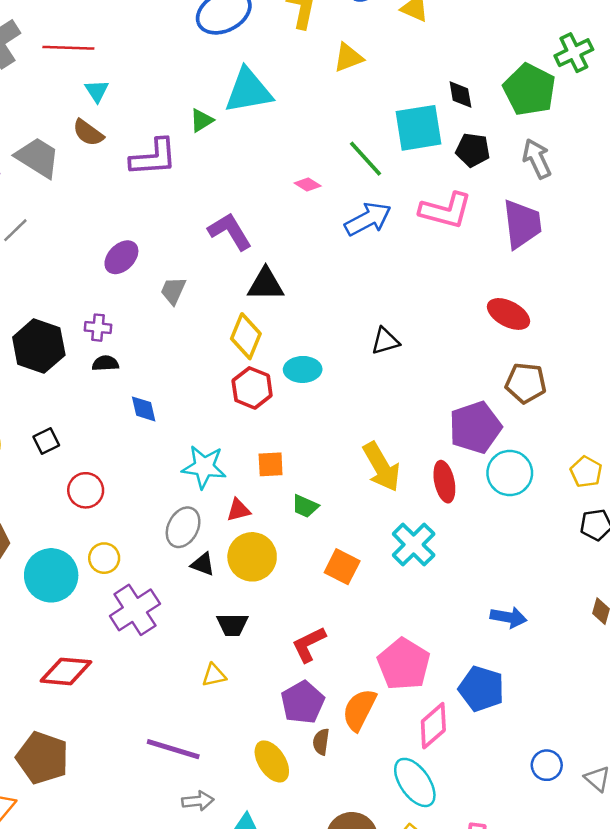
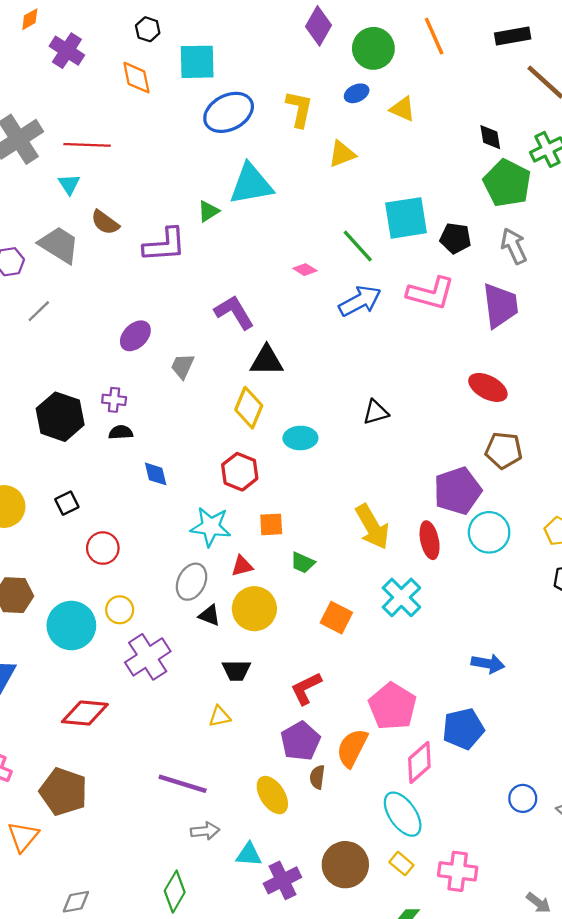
cyan triangle: (97, 91) -> (69, 184), moved
black diamond: (460, 95) -> (490, 137), moved
red hexagon: (252, 388) -> (240, 472), moved
blue pentagon: (481, 689) -> (463, 729), turned -30

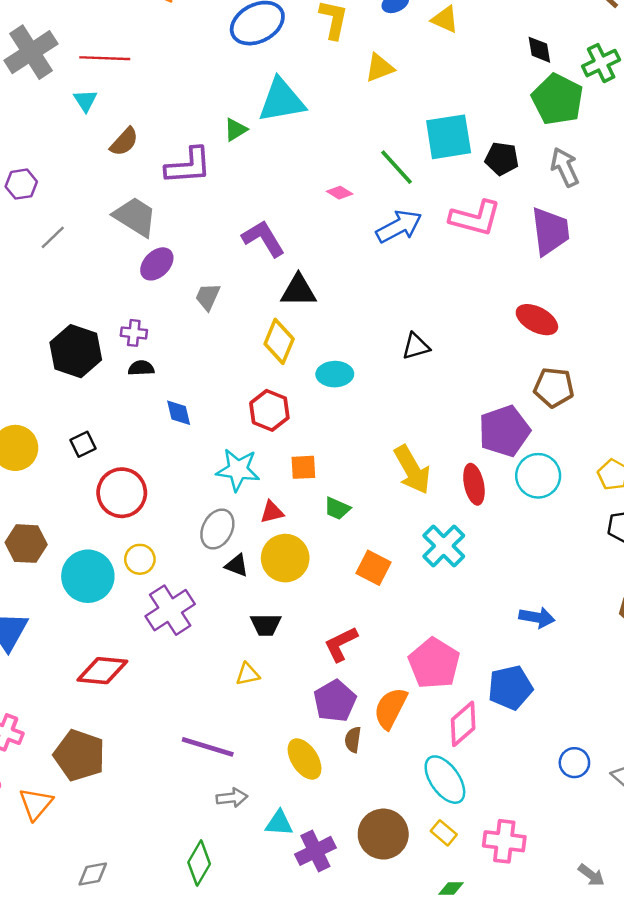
brown semicircle: (105, 222) -> (124, 142), turned -84
gray trapezoid: (59, 245) -> (135, 217), moved
red circle: (103, 548) -> (122, 493), size x1.4

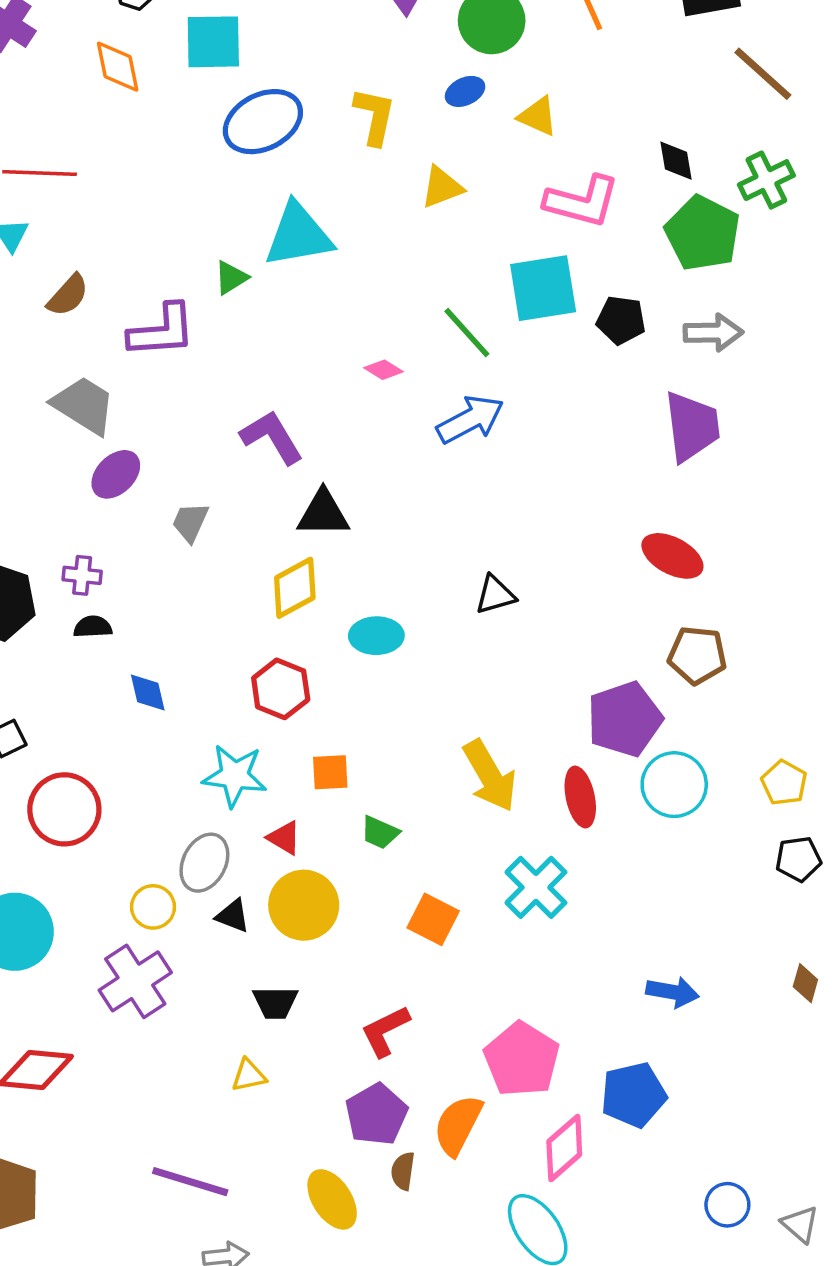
gray arrow: (565, 167) -> (713, 333), turned 114
pink L-shape: (475, 218) -> (582, 201), moved
yellow diamond: (279, 341) -> (295, 588), turned 39
red triangle: (272, 512) -> (284, 838), turned 45
yellow circle: (140, 559) -> (153, 907), moved

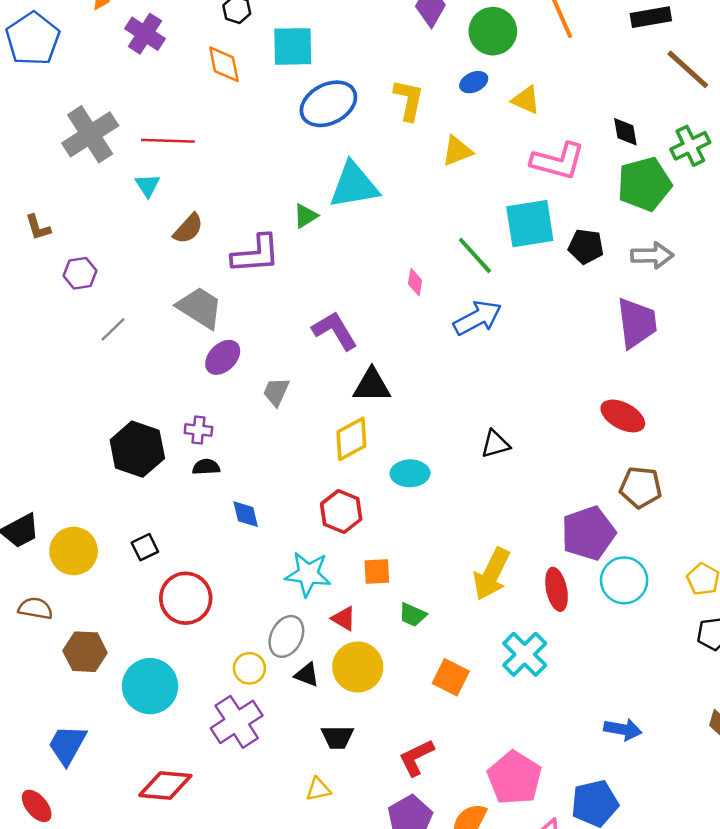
green pentagon: (703, 233) -> (644, 184), turned 30
pink diamond: (383, 370) -> (415, 282), turned 68
yellow arrow: (490, 776) -> (492, 574), turned 56

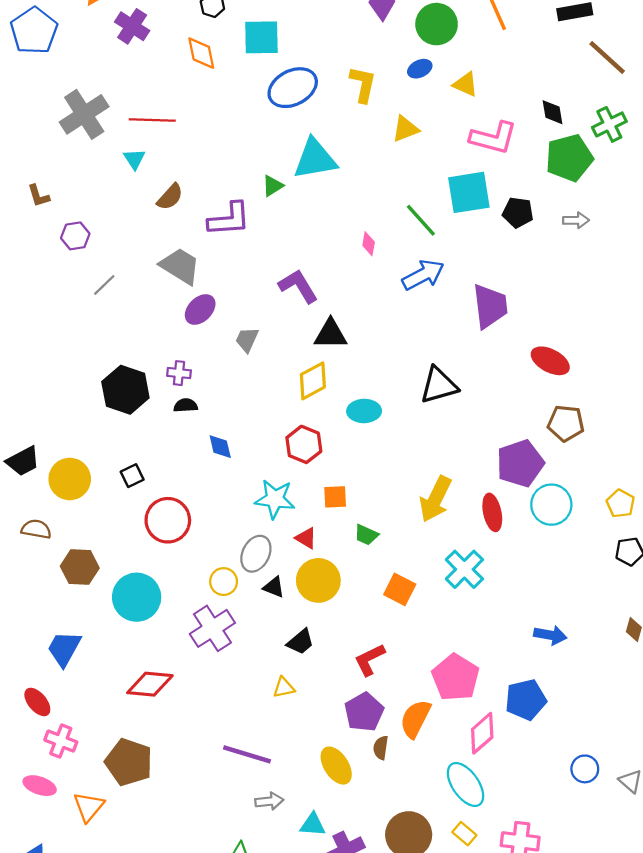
gray arrow: (652, 255) -> (576, 220), size x0.7
purple trapezoid: (637, 323) -> (490, 306), moved
black triangle: (495, 444) -> (439, 385), size x1.5
black trapezoid: (337, 737) -> (300, 642), turned -40

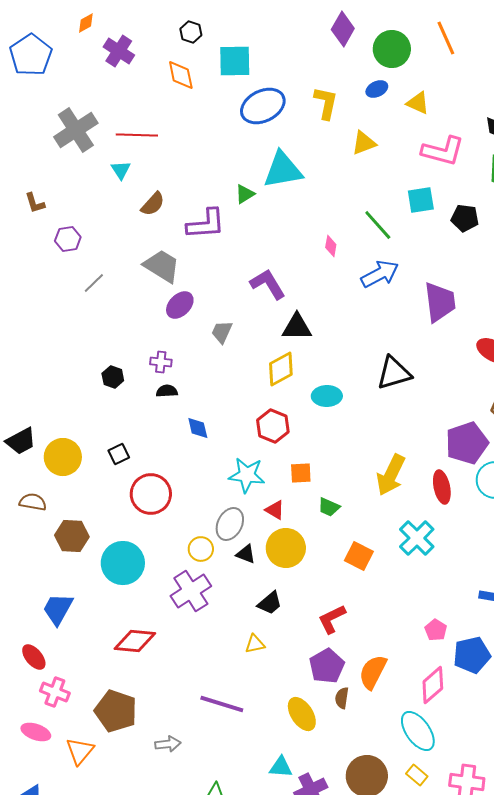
cyan square: (469, 192) -> (421, 200), size x0.7
black hexagon: (125, 390) -> (113, 377), size x0.5
pink pentagon: (455, 677) -> (436, 630), moved, size x0.5
gray arrow: (269, 801) -> (168, 744), moved

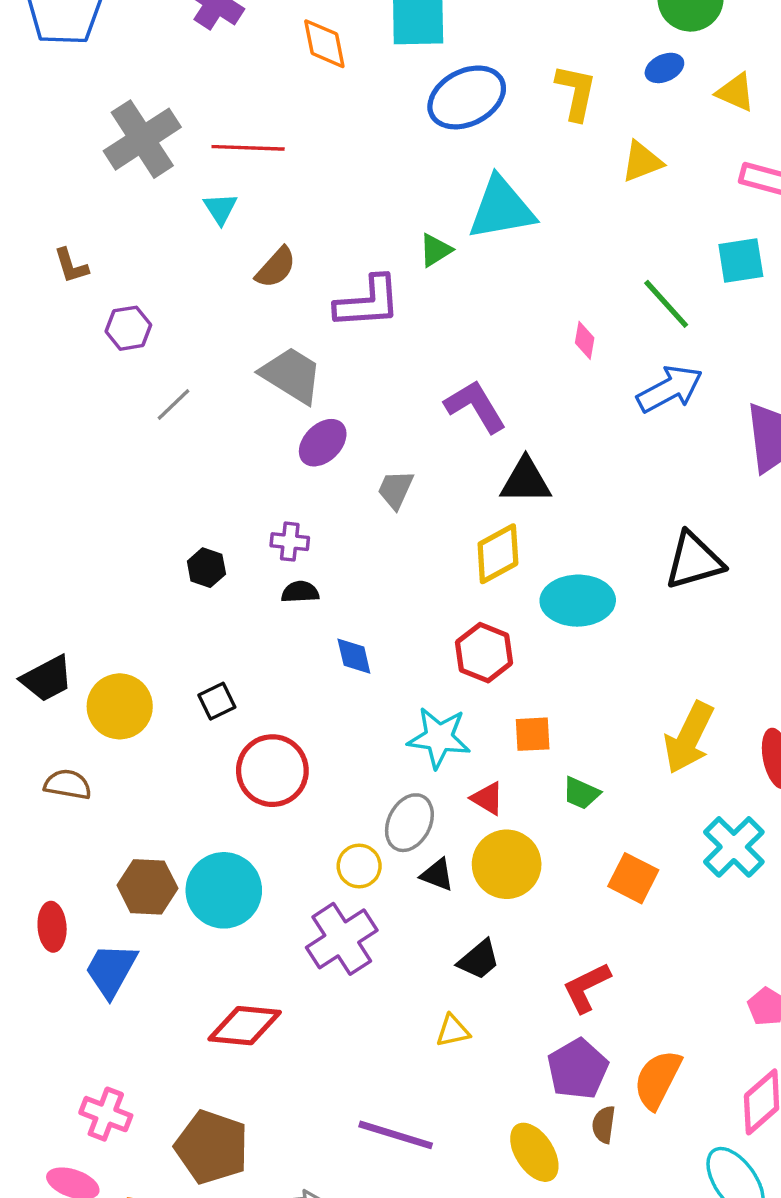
cyan ellipse: (327, 396) -> (578, 601), size x1.4
brown hexagon: (72, 536) -> (147, 887), moved
red ellipse: (34, 657) -> (52, 927), moved, turned 36

